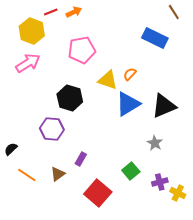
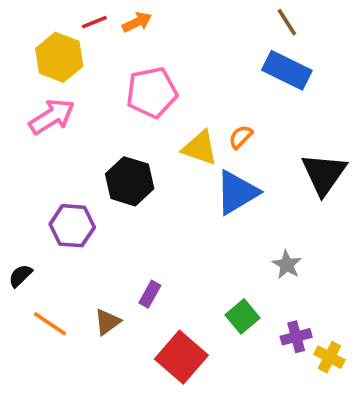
brown line: (174, 12) -> (287, 22), moved
black triangle: (164, 106) -> (324, 174), moved, turned -32
purple hexagon: (52, 129) -> (72, 226), moved

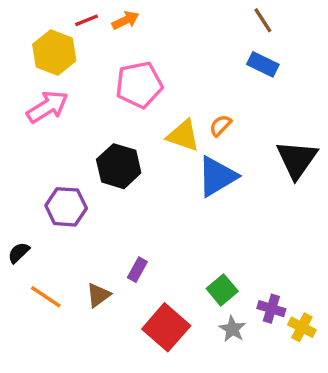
blue rectangle: (287, 70) -> (263, 64), size x0.7
gray star: (287, 265) -> (232, 329), moved
purple cross: (296, 337) -> (271, 309), turned 32

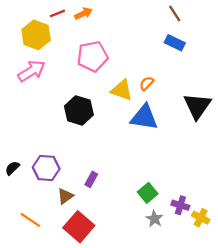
blue triangle: (217, 176) -> (144, 117), turned 40
purple hexagon: (66, 207) -> (46, 168), moved
orange line: (46, 297) -> (30, 220), moved
red square: (166, 327) -> (79, 227), moved

